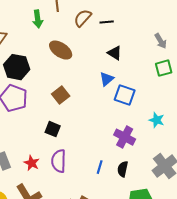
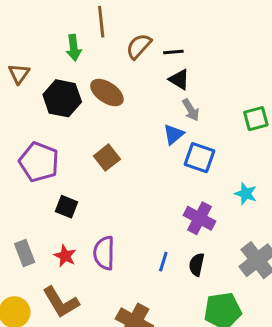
gray arrow: (161, 41) -> (191, 110), moved
black triangle: (115, 53) -> (179, 80), moved
black hexagon: (17, 67) -> (62, 98), moved
black square: (53, 129) -> (66, 207), moved

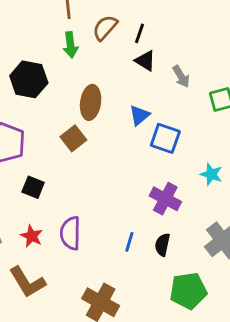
green arrow: (74, 48) -> (70, 45), moved
black line: (173, 52) -> (139, 33), turned -66
brown ellipse: (107, 93) -> (91, 102), moved, turned 64
gray arrow: (191, 110) -> (181, 77), moved

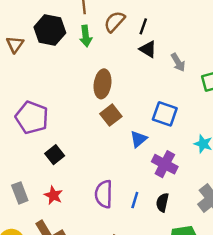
black hexagon: (29, 79) -> (50, 30), moved
blue triangle: (139, 115) -> (138, 139), moved
brown square: (73, 138) -> (111, 115), moved
black square: (33, 187) -> (55, 155), turned 30
purple semicircle: (70, 233) -> (104, 194), moved

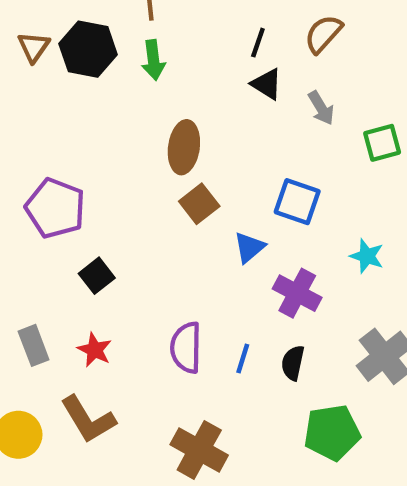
brown semicircle: (114, 22) -> (323, 34), moved
brown triangle: (15, 44) -> (34, 47), moved

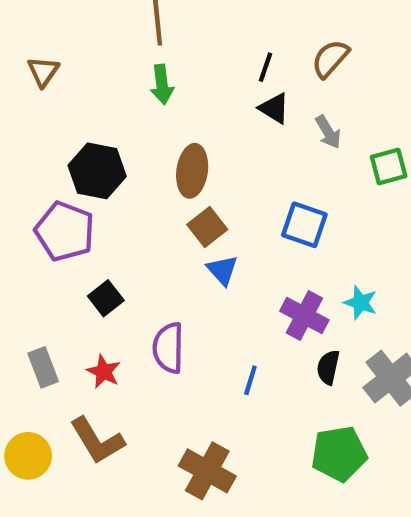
black hexagon: (88, 49) -> (97, 171), moved
blue triangle: (249, 247) -> (222, 270), moved, turned -32
cyan star: (367, 256) -> (361, 303), moved
purple semicircle: (186, 348) -> (168, 348), moved
black semicircle: (293, 363) -> (328, 367), moved

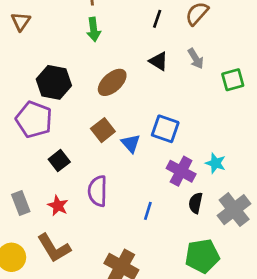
black triangle: (274, 108) -> (159, 61), moved
brown ellipse: (192, 171) -> (112, 82), turned 40
blue square: (304, 225) -> (165, 129), moved
brown square: (207, 227) -> (103, 130), moved

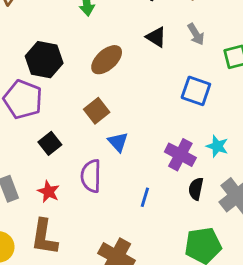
blue square: (165, 129) -> (196, 91), moved
blue triangle: (131, 143) -> (118, 142), moved
brown L-shape: (54, 248) -> (44, 237), turned 40

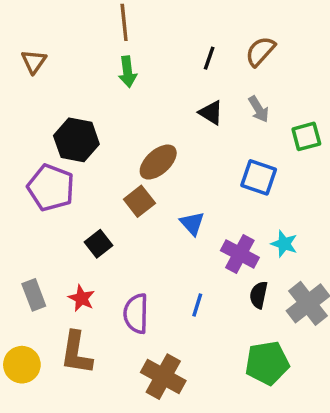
brown ellipse: (107, 60) -> (158, 162), moved
blue triangle: (118, 142) -> (192, 223), moved
black square: (50, 143) -> (99, 244), moved
purple semicircle: (91, 176) -> (136, 314), moved

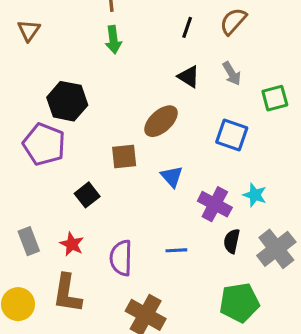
brown ellipse: (158, 162) -> (161, 121), moved
brown square: (139, 201) -> (124, 157), turned 32
blue line: (197, 305) -> (176, 250), turned 70

